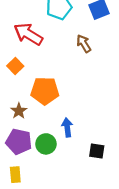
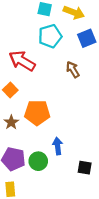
brown star: (19, 111) -> (11, 122), moved

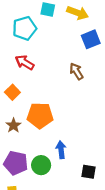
cyan pentagon: (50, 36) -> (25, 28), moved
red arrow: (22, 61) -> (25, 62), size x0.7

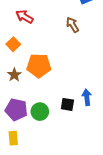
blue arrow: (61, 150) -> (87, 97), moved
black square: (89, 172) -> (67, 104), moved

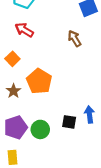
orange pentagon: (39, 66) -> (39, 81), turned 30
purple pentagon: (16, 110) -> (16, 127), turned -30

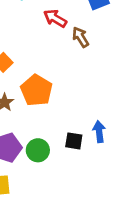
red arrow: (24, 30) -> (55, 18), moved

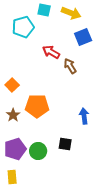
orange pentagon: (37, 90) -> (37, 106), turned -30
blue arrow: (99, 132) -> (84, 116), moved

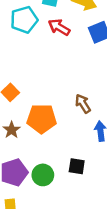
red arrow: (51, 52) -> (59, 27), moved
brown arrow: (70, 66) -> (83, 104), moved

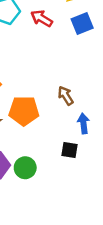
black square: (77, 166) -> (69, 150), moved

